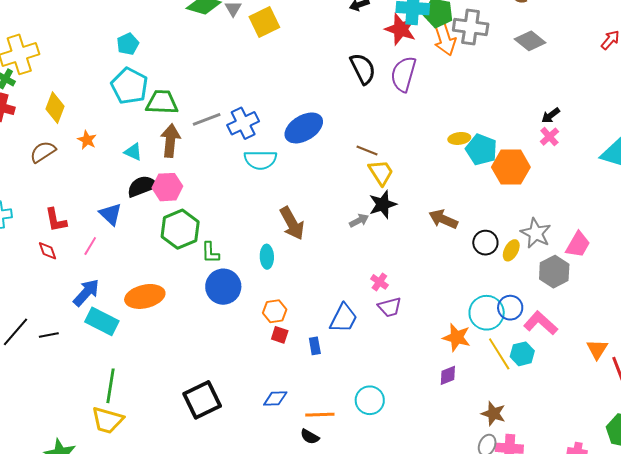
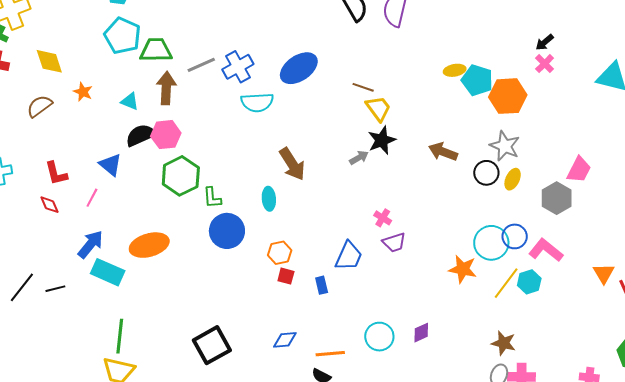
yellow diamond: (55, 108) -> (49, 61), turned -36
gray star: (536, 233) -> (505, 146), moved
yellow line: (499, 354) -> (506, 283), turned 72
purple diamond: (448, 375) -> (421, 333), moved

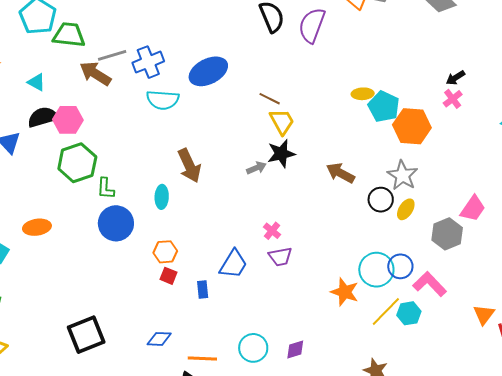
brown arrow: (166, 88) -> (95, 74), moved, turned -68
orange ellipse: (149, 245) -> (37, 227), size x0.7

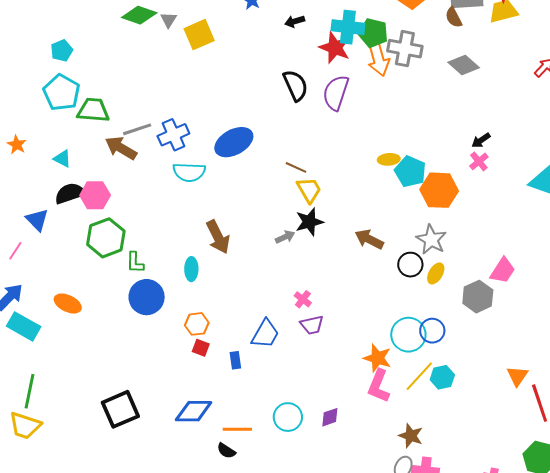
orange ellipse: (37, 227) -> (68, 304), turned 36
pink L-shape: (430, 284) -> (379, 386), moved, turned -112
blue diamond: (159, 339) -> (194, 411), size x1.5

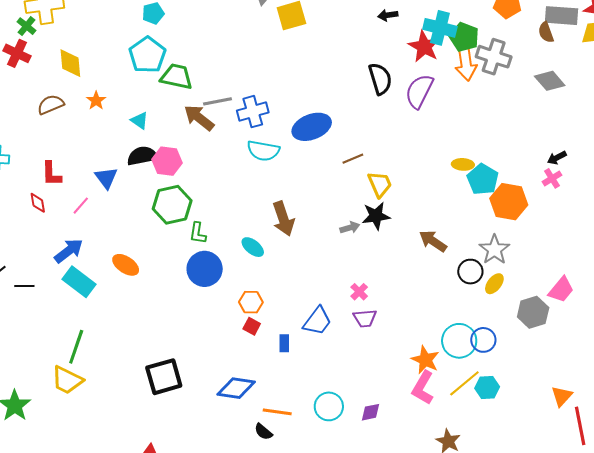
brown line: (296, 167) -> (353, 159), moved, turned -55
cyan ellipse: (191, 269) -> (253, 247), turned -60

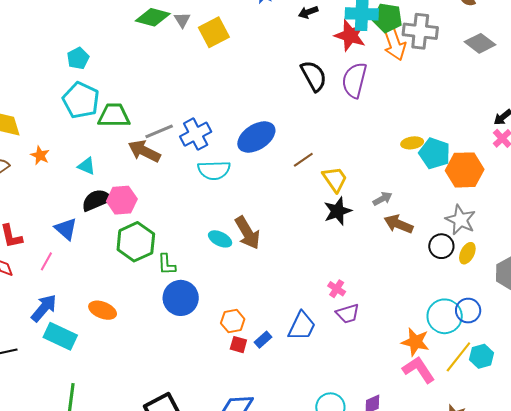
gray arrow: (350, 228) -> (382, 199), moved
cyan ellipse: (253, 247) -> (220, 239), moved
blue rectangle: (284, 343) -> (263, 340), moved, turned 60
pink L-shape: (423, 388) -> (419, 370), turned 128

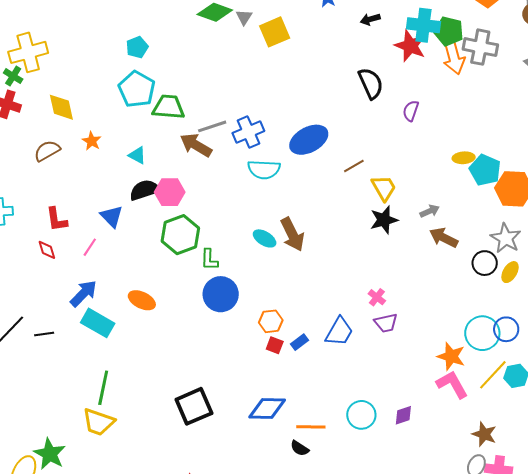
purple semicircle: (354, 80) -> (411, 111), moved, size x0.6

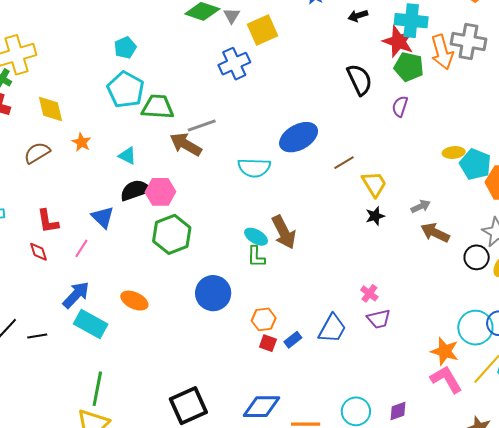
green pentagon: (449, 31) -> (409, 67), moved
blue cross: (248, 132) -> (234, 64), moved
black star: (384, 220) -> (375, 216), size x0.7
green L-shape: (209, 260) -> (256, 257), moved

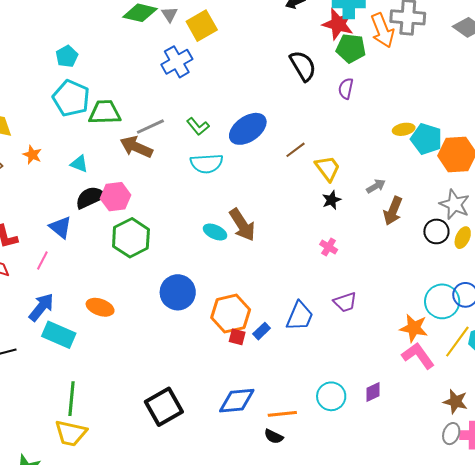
brown arrow: (435, 233) -> (393, 211), turned -88
green L-shape: (256, 257) -> (198, 126), moved, turned -35
pink cross: (369, 293) -> (329, 247), moved
orange hexagon: (264, 319) -> (231, 314), size x1.6

